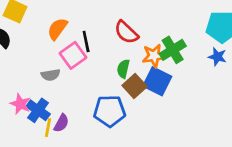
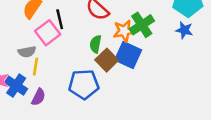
yellow line: (48, 128) -> (35, 67), moved

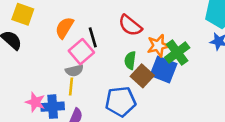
green cross: (142, 25) -> (177, 53), moved
gray semicircle: (27, 52) -> (74, 71), moved
blue cross: (16, 86) -> (53, 107), turned -35

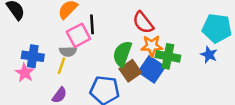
red semicircle: (130, 25) -> (143, 23), moved
green cross: (177, 53) -> (168, 56), turned 35
green semicircle: (130, 60) -> (122, 54), size x1.5
blue cross: (53, 107) -> (33, 56), moved

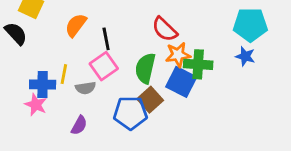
pink square: (78, 35) -> (104, 66), moved
gray semicircle: (68, 51) -> (86, 88), moved
yellow line: (61, 66) -> (64, 74), moved
brown square: (130, 71) -> (150, 100), moved

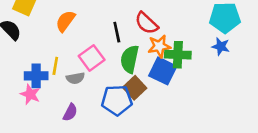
black line: (106, 39) -> (117, 32), moved

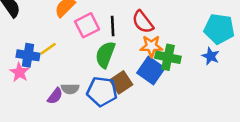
pink square: (92, 58) -> (87, 25), moved
green semicircle: (130, 59) -> (105, 55), moved
yellow line: (55, 66) -> (48, 49), turned 36
gray semicircle: (75, 78) -> (70, 89), moved

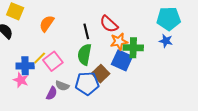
pink square: (87, 25) -> (53, 61), moved
gray semicircle: (70, 89) -> (62, 86), turned 32

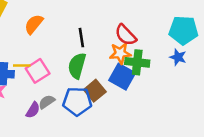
red semicircle: (109, 24) -> (126, 35), moved
yellow line: (40, 58) -> (22, 66), turned 40
gray semicircle: (62, 86) -> (47, 102), turned 120

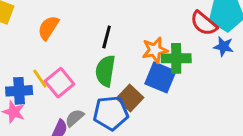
red semicircle: (126, 35) -> (204, 23), moved
black line: (81, 38) -> (107, 37), turned 30
yellow line: (22, 66) -> (40, 79), turned 63

